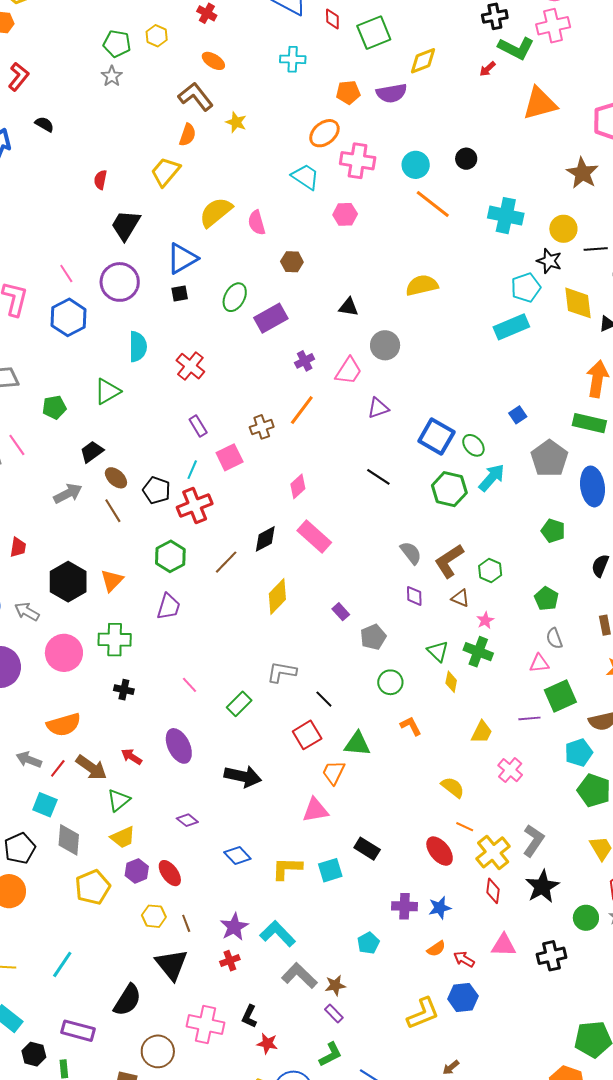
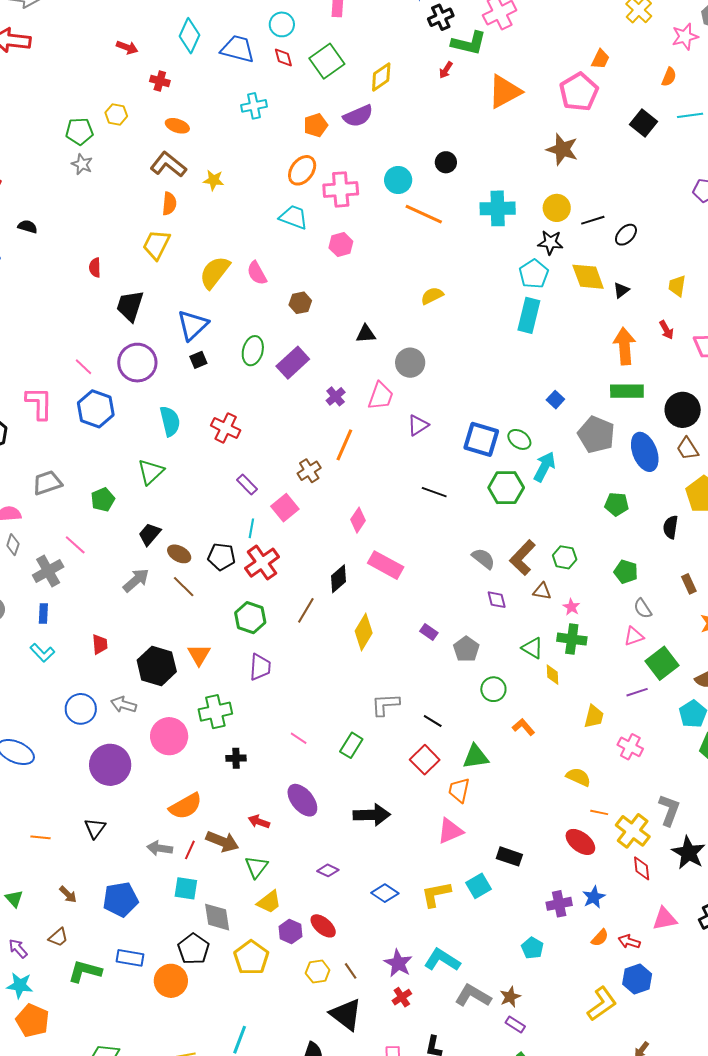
yellow semicircle: (422, 285) -> (432, 296), size x0.7
cyan rectangle: (511, 327) -> (529, 315), turned -40
black pentagon: (20, 848) -> (194, 949), moved

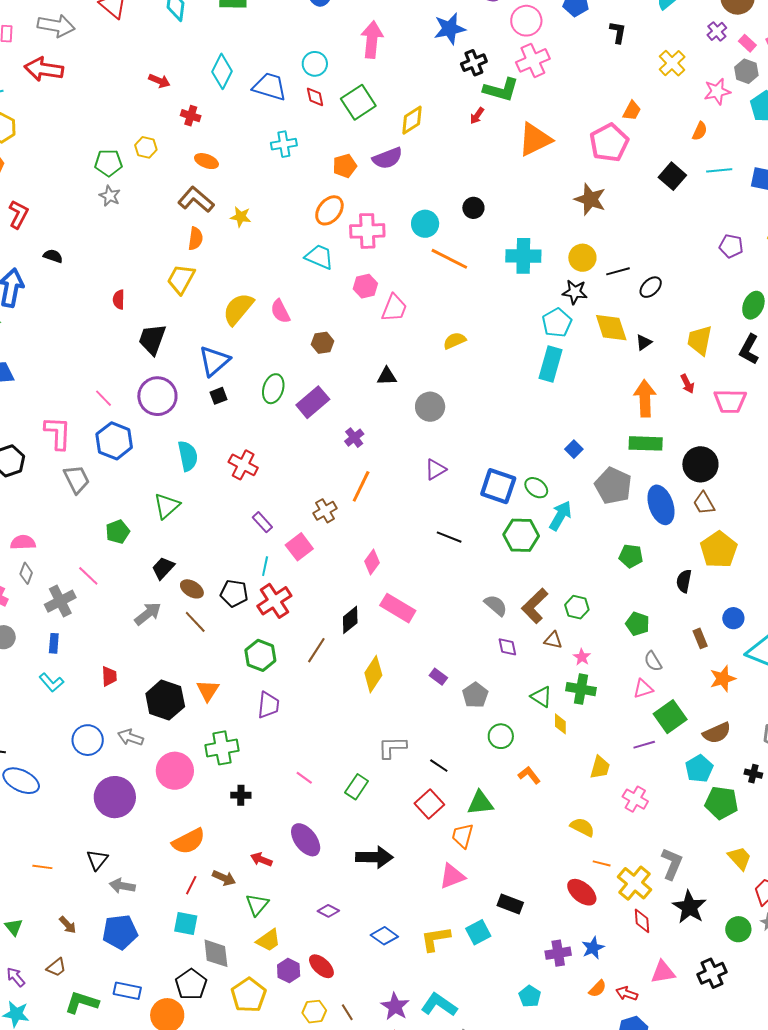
yellow trapezoid: (677, 286) -> (700, 340), size x1.4
pink trapezoid: (381, 396) -> (394, 308), moved
gray trapezoid: (47, 483) -> (77, 479), moved, turned 80
brown arrow: (222, 841) -> (224, 878), size x0.7
gray arrow: (160, 848) -> (122, 886), moved

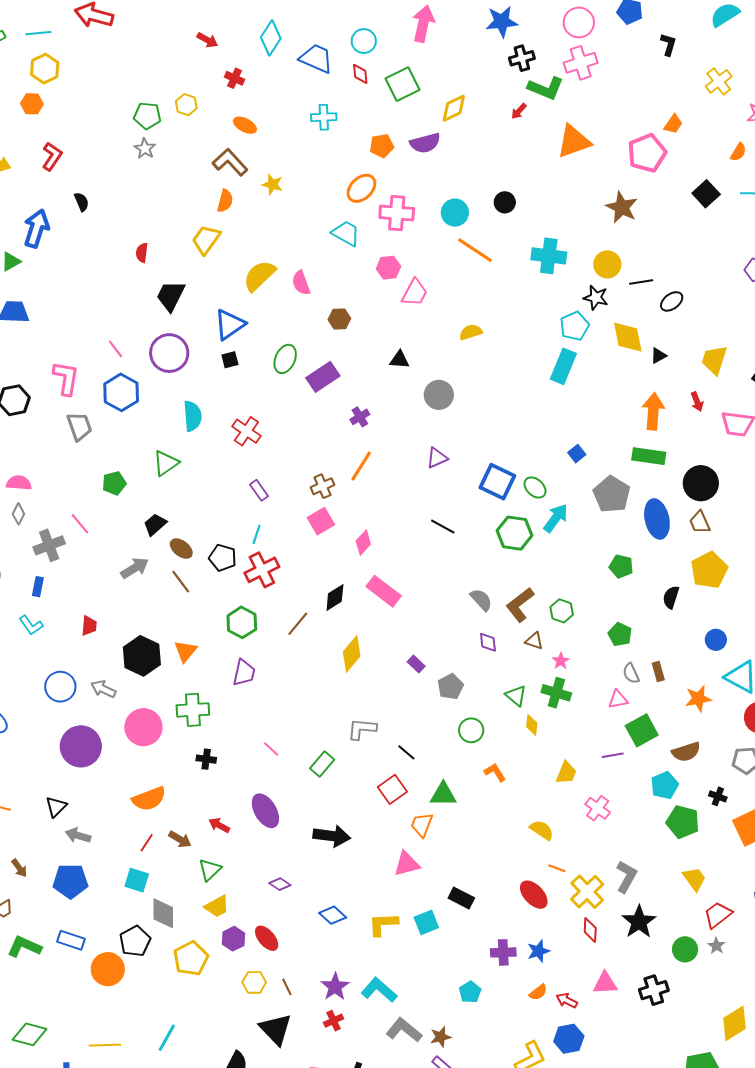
black semicircle: (53, 256) -> (82, 202), turned 42
pink square: (299, 547) -> (321, 521), moved
brown rectangle: (700, 638) -> (658, 671), moved

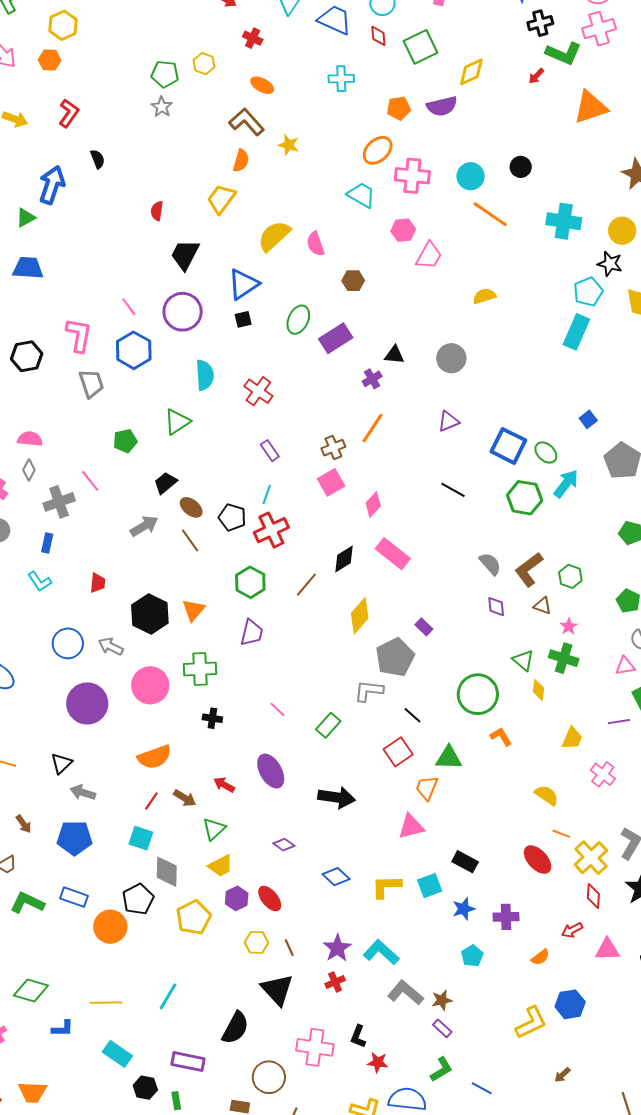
black triangle: (399, 360) -> (394, 355), moved
gray pentagon: (450, 687) -> (395, 657), moved, size x1.5
green circle: (471, 730) -> (478, 694), size x1.6
blue star: (538, 951) -> (464, 909), moved
red arrow: (567, 1000) -> (572, 930), moved, turned -55

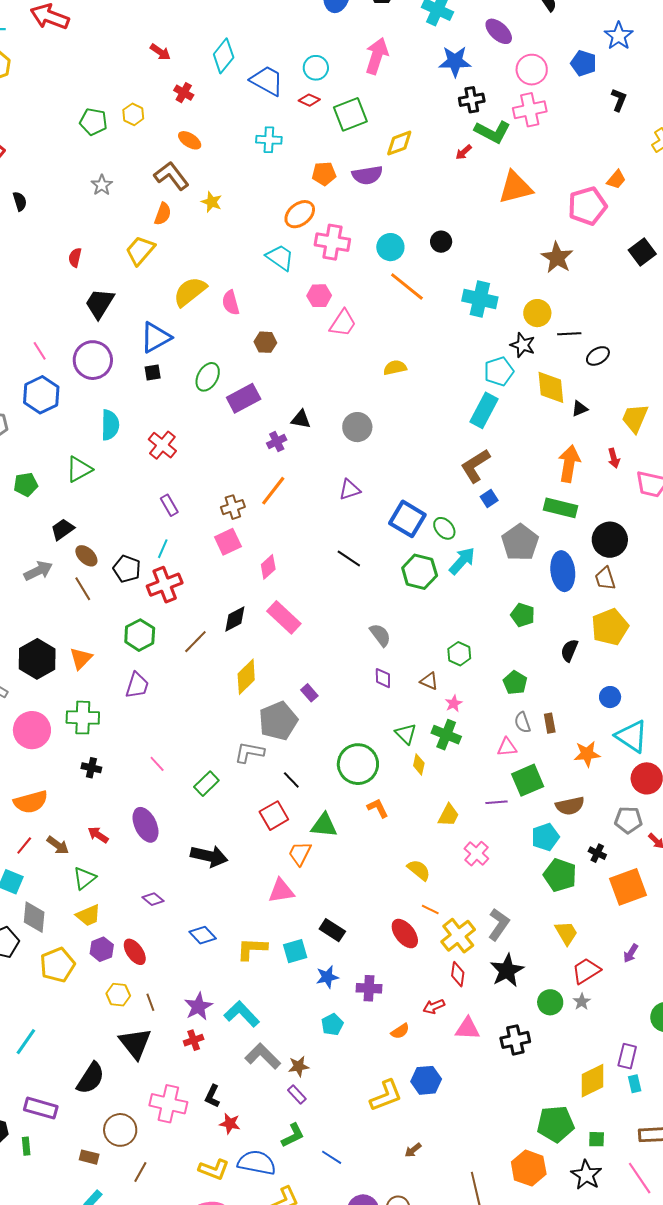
red diamond: (378, 36) -> (309, 100), turned -65
gray star: (162, 107) -> (102, 185), moved
brown L-shape: (529, 569) -> (475, 466), moved

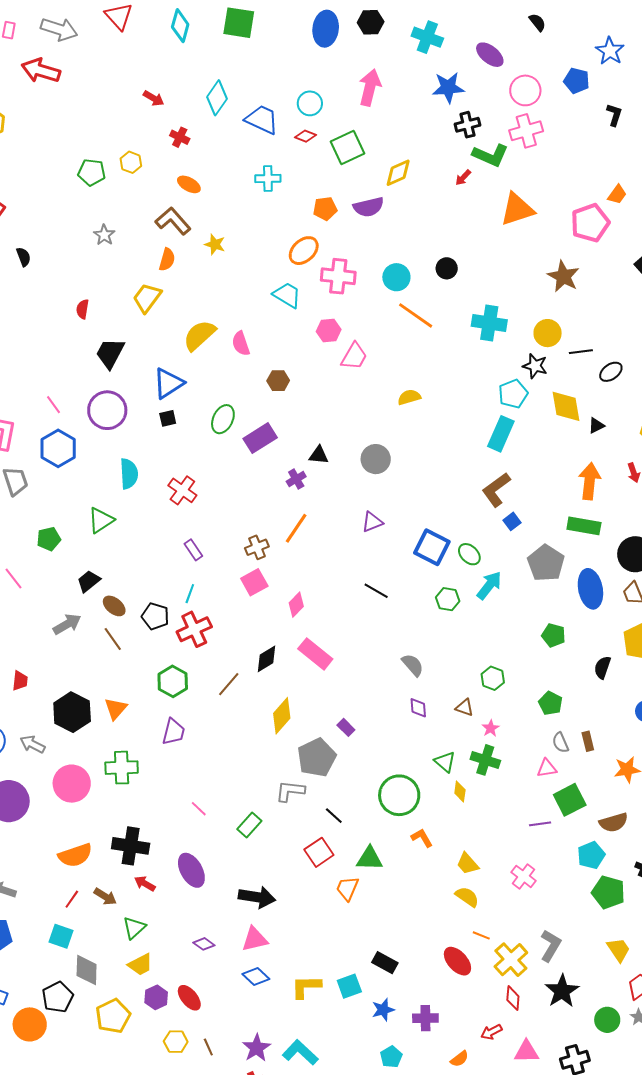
green hexagon: (420, 572) -> (448, 599), size x0.7
black cross: (91, 768) -> (131, 846), moved, size x1.8
yellow trapezoid: (449, 815) -> (468, 864), moved, turned 115
pink triangle: (281, 891) -> (255, 939), moved

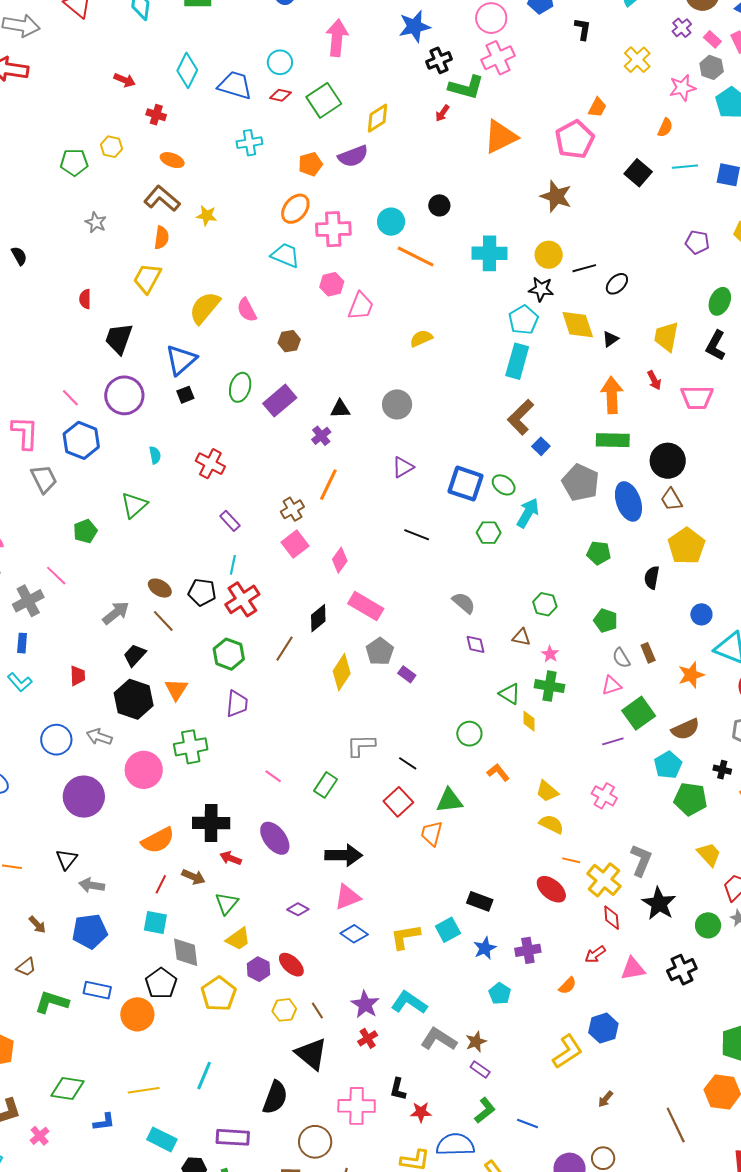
cyan semicircle: (129, 474) -> (155, 455), size x0.6
black trapezoid: (89, 581) -> (135, 655), moved
gray pentagon: (317, 758) -> (380, 651), moved, size x0.7
green circle: (399, 795) -> (469, 734), size x0.6

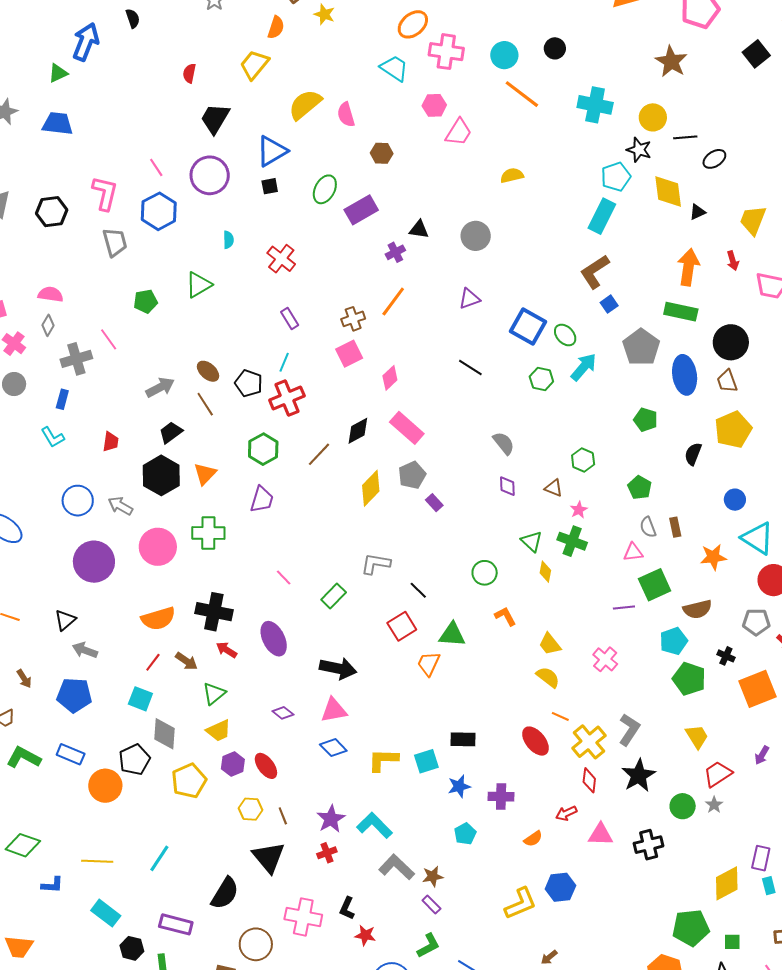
black rectangle: (480, 901) -> (463, 739), turned -30

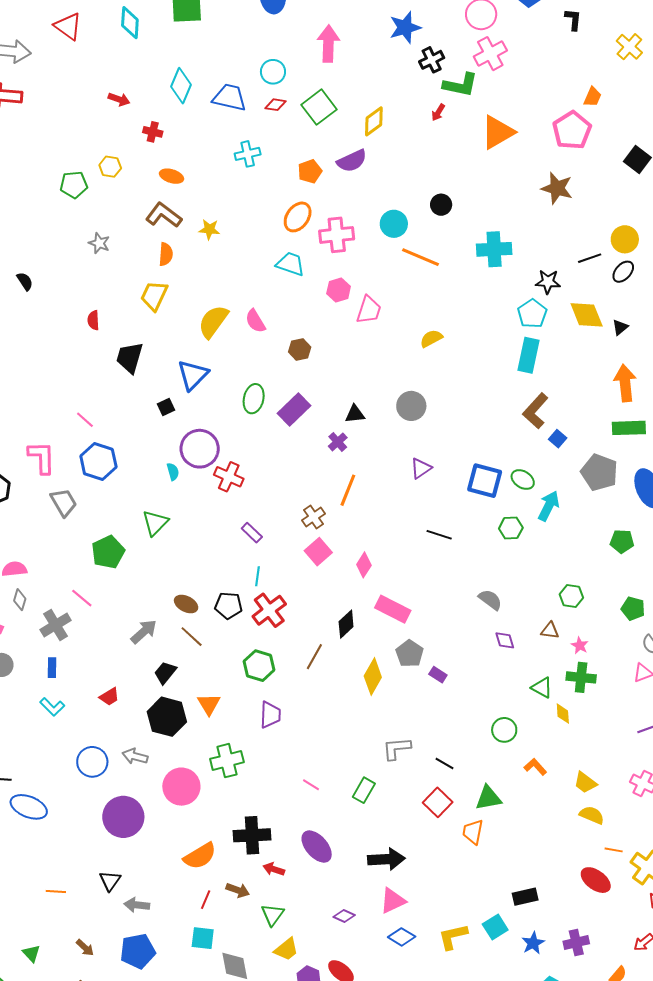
yellow circle: (653, 117) -> (625, 239), moved
purple circle: (210, 175) -> (200, 449), moved
black square: (270, 186) -> (166, 407), moved
green pentagon: (146, 301) -> (108, 552), size x1.4
red trapezoid: (111, 442) -> (109, 697), turned 65

